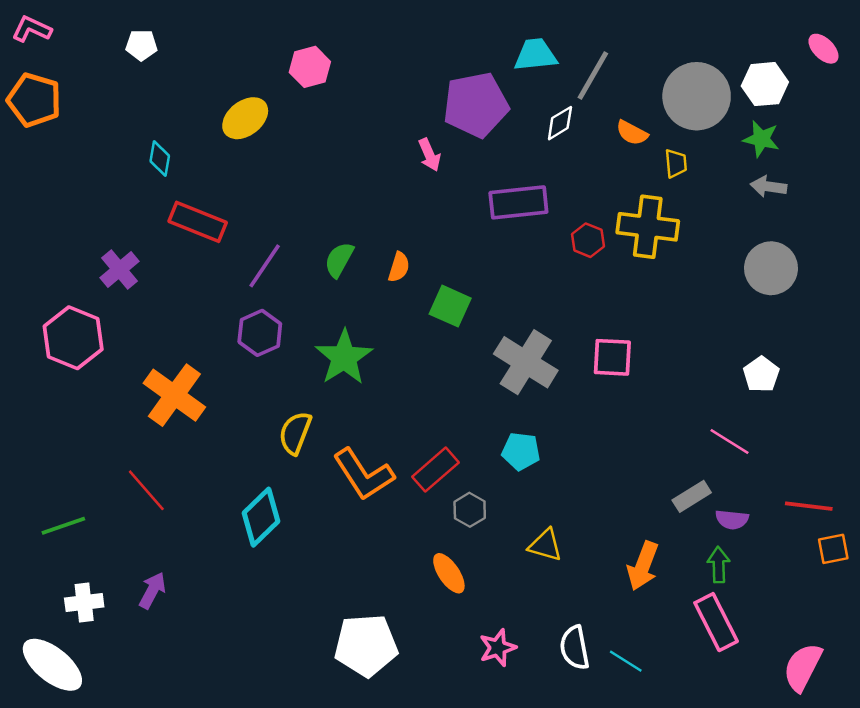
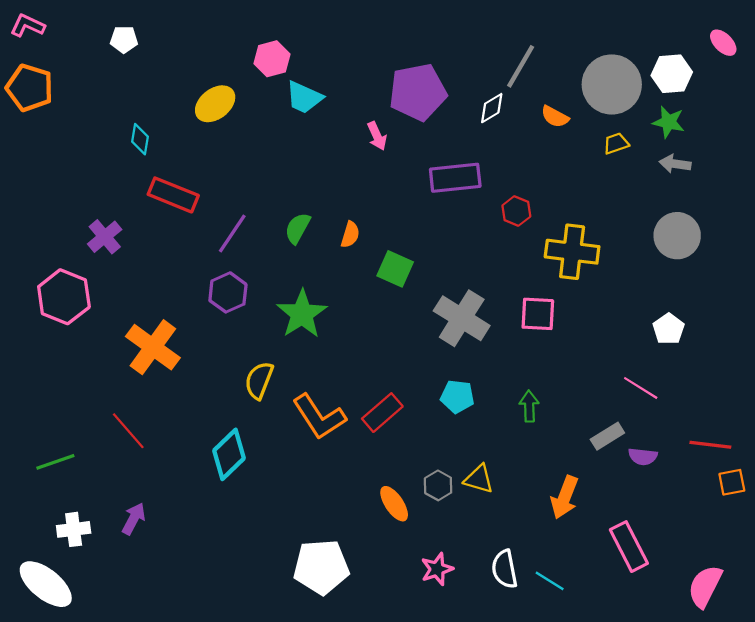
cyan trapezoid: (536, 55) -> (304, 97), moved, turned -150
yellow trapezoid: (676, 163) -> (616, 143), moved, turned -104
yellow cross: (648, 227) -> (572, 252), moved
gray hexagon: (470, 510) -> (438, 485), moved
green arrow: (719, 565) -> (529, 406), moved

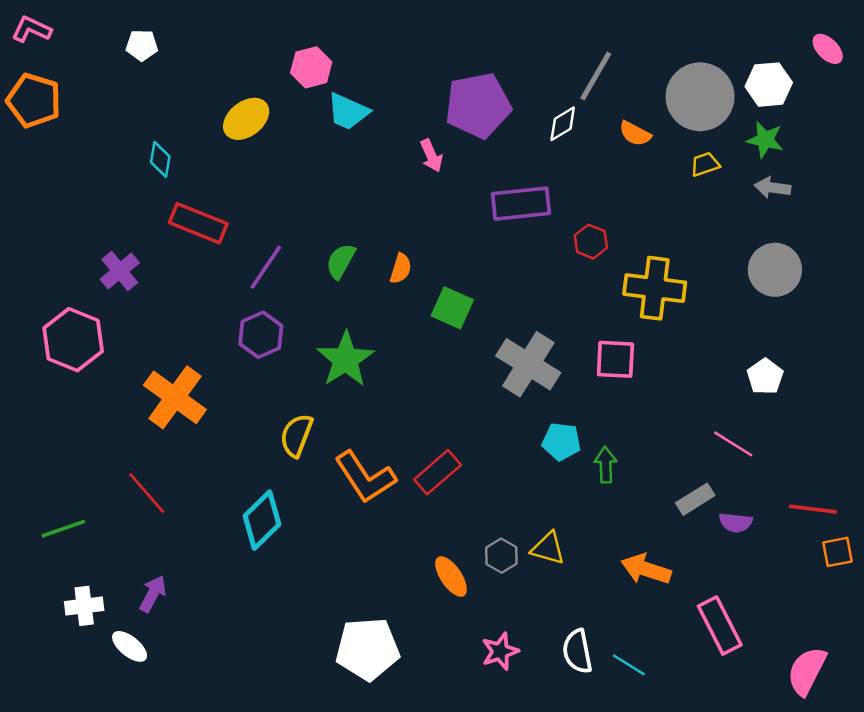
cyan pentagon: (457, 396) -> (561, 442), moved
orange arrow: (565, 497) -> (646, 569), turned 87
white ellipse: (46, 584) -> (130, 646), moved, size x0.6

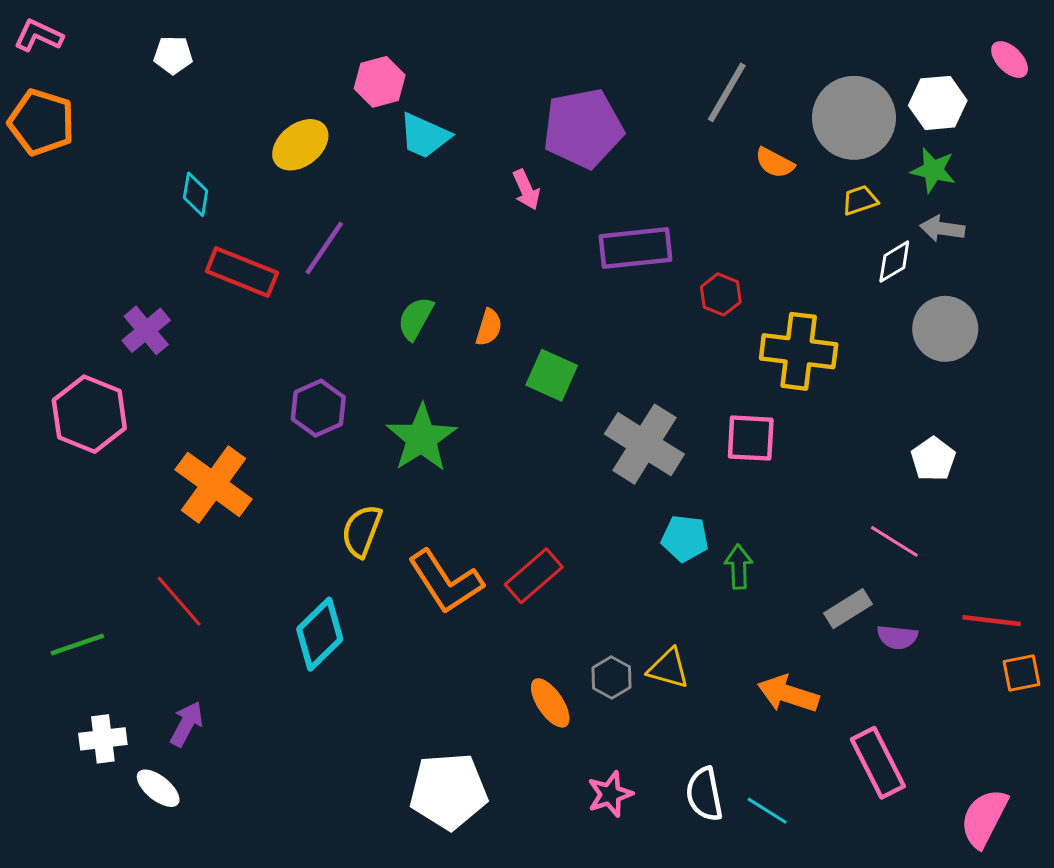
white diamond: (563, 124) -> (894, 262), moved
purple line: (266, 267) -> (324, 248), moved

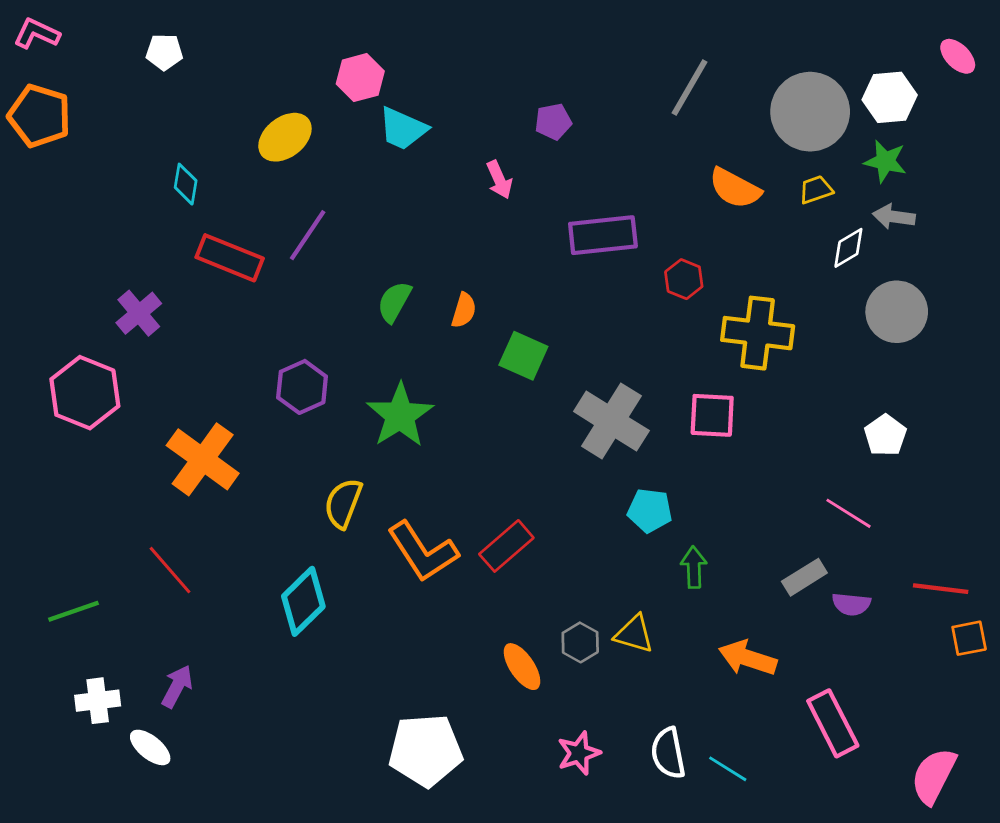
purple pentagon: (583, 128) -> (553, 122), size x0.5
orange semicircle: (775, 163) -> (735, 188), moved, size x1.4
green arrow: (739, 567) -> (694, 567), moved

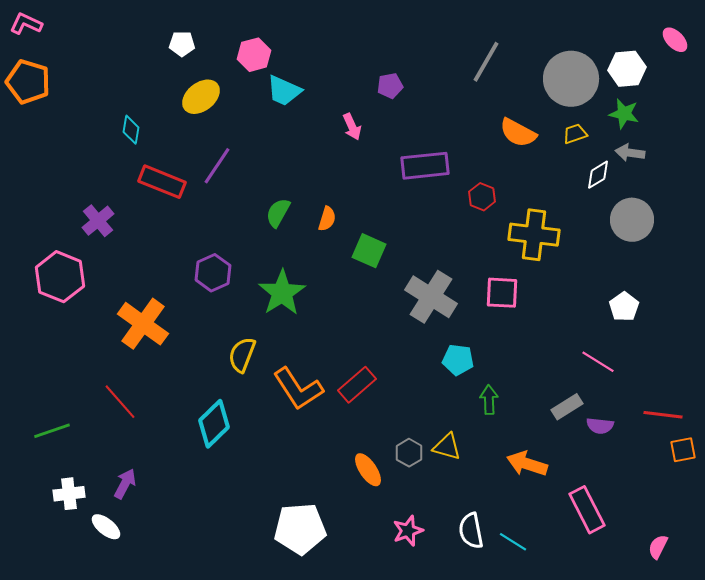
white pentagon: (164, 52) -> (182, 44), moved
pink semicircle: (934, 776) -> (658, 547), size x0.6

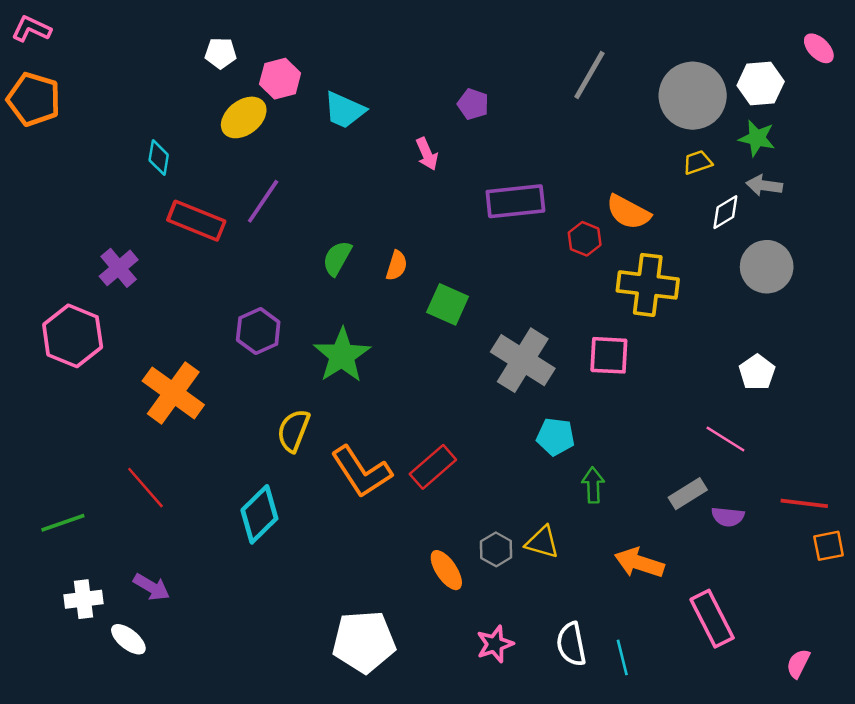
pink hexagon: (254, 55) -> (280, 79), moved
purple pentagon: (390, 86) -> (473, 104), turned 30
orange semicircle: (518, 133) -> (628, 212), moved
purple arrow: (125, 484) -> (151, 587), turned 92
cyan line: (513, 542) -> (622, 657), turned 44

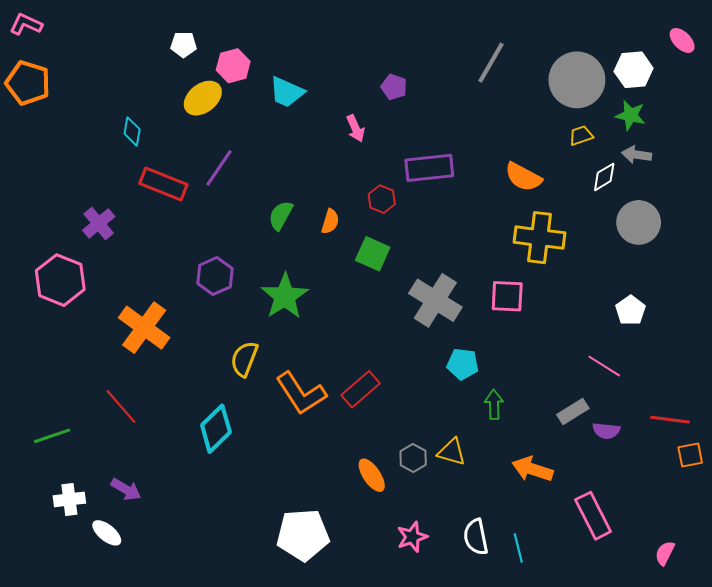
red hexagon: (585, 239) -> (382, 199), moved

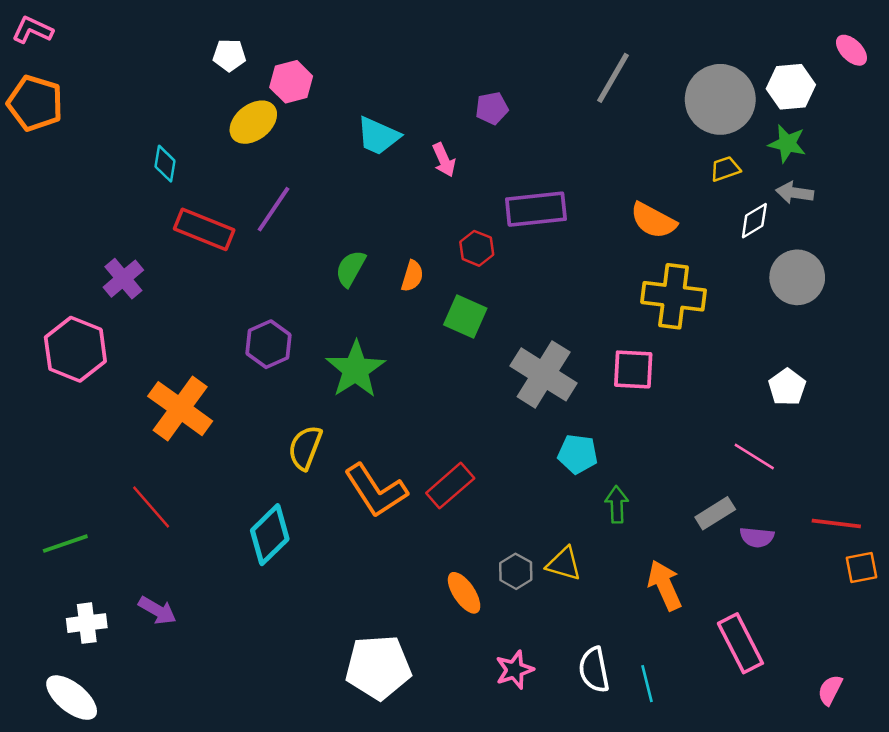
purple pentagon: (394, 87) -> (492, 108), turned -30
cyan trapezoid: (287, 92) -> (378, 136), moved
orange arrow: (532, 469) -> (665, 585), turned 48
white ellipse: (107, 533) -> (72, 698), moved, size x1.4

